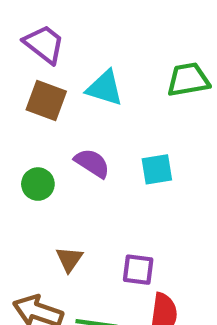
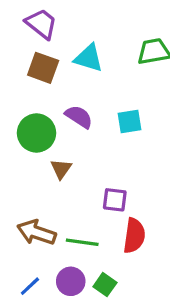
green circle: (38, 184) -> (36, 133), size x1.5
brown triangle: (69, 259) -> (61, 169), moved

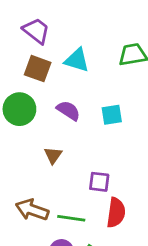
green circle: (36, 133) -> (19, 109), moved

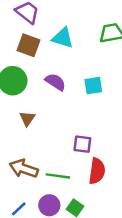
brown triangle: (53, 155) -> (27, 119), moved

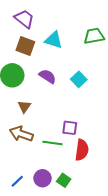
cyan square: (93, 86) -> (79, 79), turned -35
brown arrow: (24, 169) -> (21, 134), moved
green line: (58, 176) -> (53, 143), moved

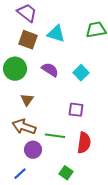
purple square: (70, 128) -> (76, 110), moved
purple circle: (42, 178) -> (33, 150), moved

